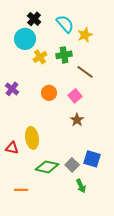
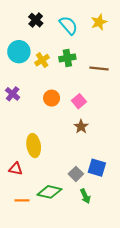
yellow star: (85, 35) -> (99, 22), moved
cyan circle: (25, 39) -> (19, 52), moved
brown line: (85, 72) -> (99, 69), moved, turned -30
red triangle: (12, 148) -> (16, 169), moved
green diamond: (47, 167) -> (49, 192), moved

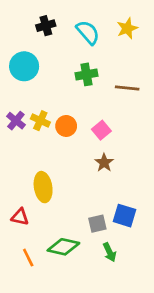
black cross: (36, 20) -> (46, 26), turned 32
yellow cross: (42, 60) -> (40, 121), moved, turned -32
gray square: (76, 174) -> (97, 224), turned 32
orange line: (22, 200) -> (28, 258), turned 64

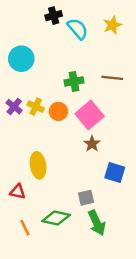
black cross: (46, 26) -> (54, 16), moved
green cross: (86, 74) -> (74, 81), moved
pink square: (101, 130) -> (90, 115), size x1.6
blue square: (124, 216) -> (115, 172), moved
green arrow: (110, 252) -> (97, 223), size x1.5

